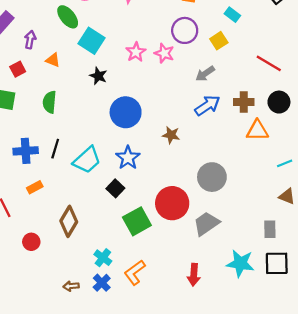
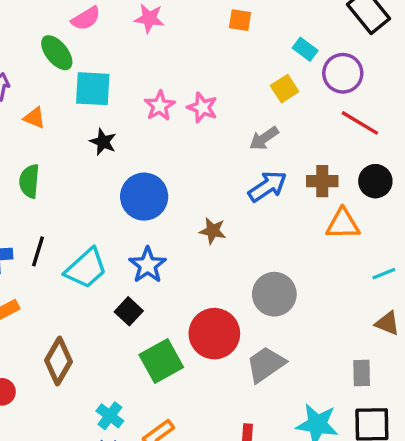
purple circle: (185, 30) -> (343, 73), moved
cyan square: (92, 41) -> (93, 89), turned -30

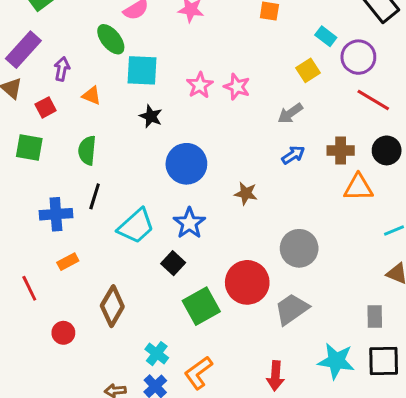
blue arrow: (267, 186) -> (293, 155), size x0.7
black line: (38, 251) -> (95, 196), moved

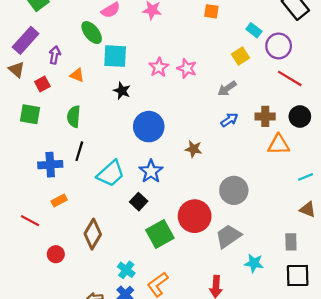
red line: (29, 288) -> (30, 221), turned -36
cyan star: (336, 361) -> (254, 263), moved, size x0.7

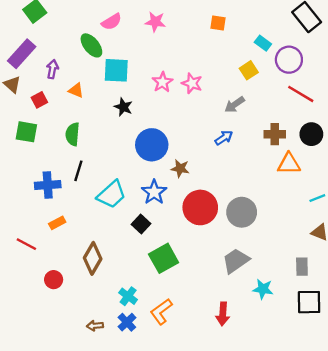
blue arrow: (229, 120) -> (224, 138), moved
brown star: (194, 149) -> (180, 168), moved
red circle: (195, 216) -> (200, 207), moved

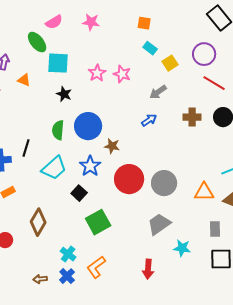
cyan rectangle: (263, 43) -> (150, 48), moved
green semicircle: (73, 134) -> (58, 130), moved
orange triangle: (289, 164) -> (204, 192), moved

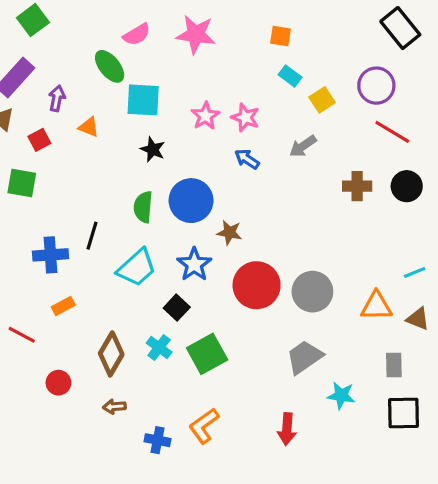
pink star: (91, 22) -> (196, 34), size x1.4
blue arrow: (149, 120) -> (247, 159), moved, turned -112
cyan cross: (68, 254) -> (159, 348), moved
blue cross: (67, 276) -> (158, 440), turned -35
brown arrow: (40, 279) -> (114, 407), moved

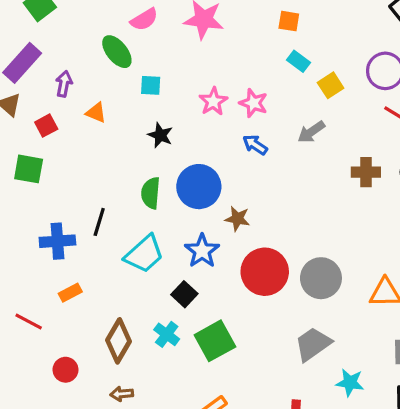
cyan square: (143, 100) -> (151, 85), size x0.6

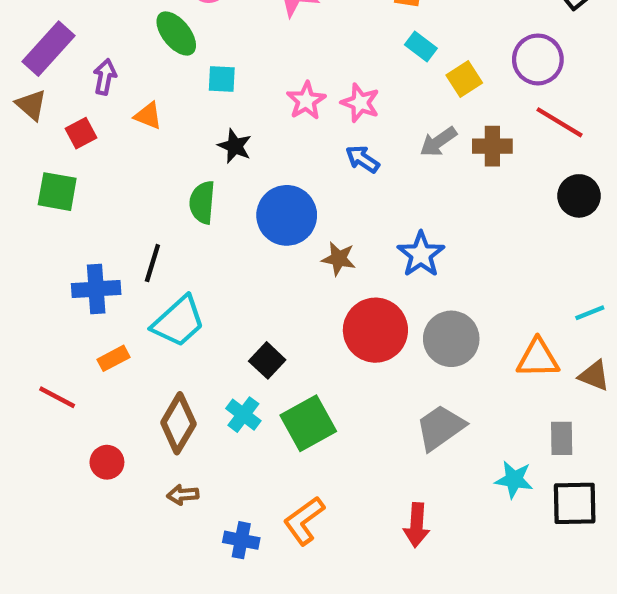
brown cross: (366, 172) -> (492, 146), moved
green semicircle: (151, 193) -> (202, 202), moved
blue star: (202, 251) -> (421, 254), moved
cyan trapezoid: (144, 254) -> (178, 321), moved
cyan star: (350, 383) -> (514, 480), moved

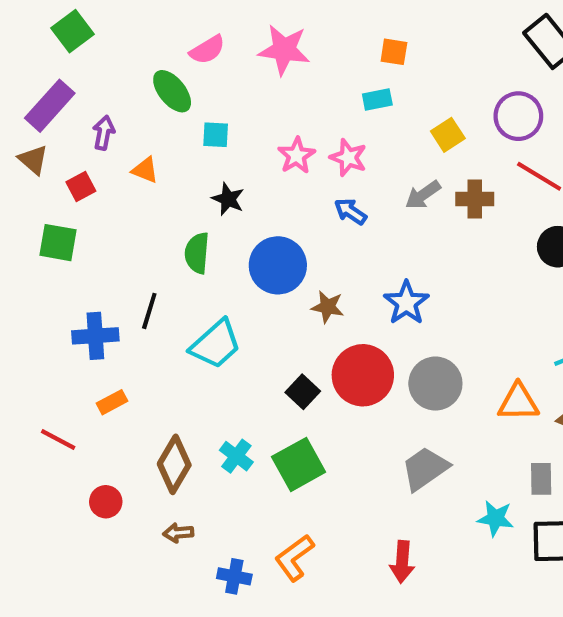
cyan rectangle: (421, 46) -> (377, 100), moved, turned -48
cyan trapezoid: (178, 321) -> (216, 344), moved
black square: (267, 360) -> (303, 392), moved

